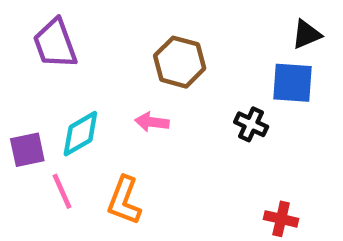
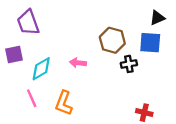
brown hexagon: (180, 62) -> (112, 40), moved
black cross: (251, 124) -> (129, 64), turned -35
purple square: (27, 150) -> (14, 54), moved

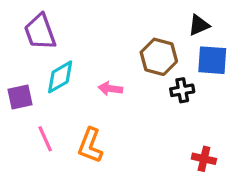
black triangle: (157, 18) -> (199, 25), moved
purple square: (14, 54) -> (20, 97), moved
cyan diamond: (41, 69) -> (60, 77), moved

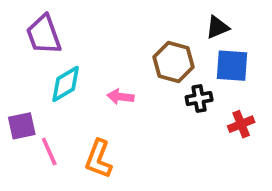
purple square: (20, 97) -> (22, 126), moved
red cross: (204, 159) -> (241, 124), moved, turned -35

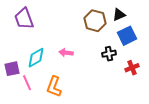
brown hexagon: (173, 62) -> (95, 21), moved
blue square: (232, 66) -> (127, 36), turned -30
cyan diamond: (66, 84) -> (36, 58), moved

